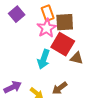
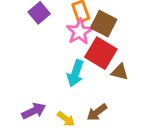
brown square: (65, 22) -> (104, 24), turned 30

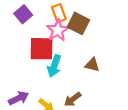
red square: (101, 53) -> (42, 49), moved, turned -30

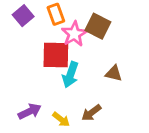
orange rectangle: (59, 13) -> (56, 14), moved
purple square: (23, 14) -> (23, 16), moved

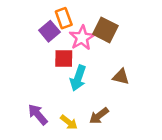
purple square: (23, 16) -> (49, 31), moved
red square: (56, 55) -> (64, 59), size x0.7
purple arrow: (30, 111) -> (38, 114), turned -105

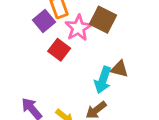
red square: (64, 59) -> (59, 50), turned 36
cyan arrow: (78, 78) -> (103, 80), moved

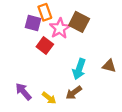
purple square: (44, 21) -> (33, 23), turned -35
brown triangle: (119, 69) -> (109, 66), moved

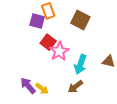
pink star: (60, 28) -> (59, 51), moved
yellow arrow: (49, 98) -> (42, 89), moved

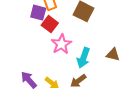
red square: (48, 42) -> (50, 24), moved
yellow arrow: (42, 89) -> (52, 83), moved

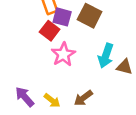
purple square: (38, 13) -> (62, 17), moved
cyan arrow: (83, 58) -> (106, 56), moved

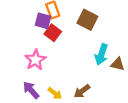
purple square: (62, 17) -> (43, 21), moved
pink star: (63, 54) -> (35, 60), moved

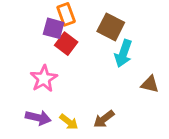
cyan arrow: (101, 54) -> (123, 53), moved
purple arrow: (31, 90) -> (38, 118), turned 144

